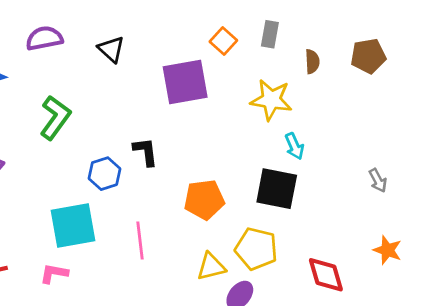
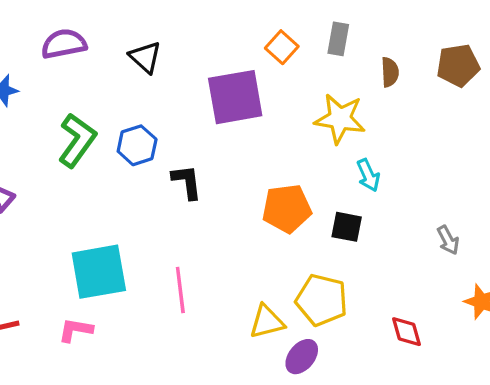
blue hexagon: (104, 174) -> (137, 145), moved
gray arrow: (378, 180) -> (448, 240), moved
black square: (277, 189) -> (347, 227), size x0.6
orange pentagon: (204, 200) -> (287, 209), moved
red diamond: (326, 275) -> (407, 332), size x0.7

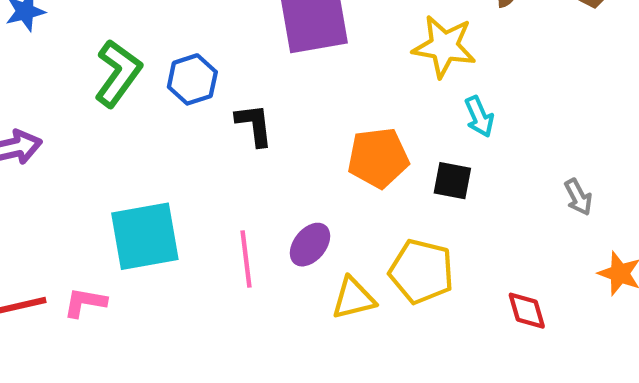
pink L-shape: (75, 330) -> (85, 302), moved
purple ellipse: (302, 357) -> (310, 245), moved

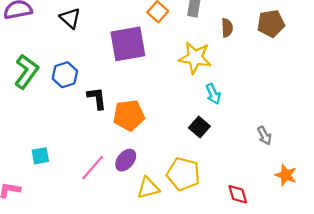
orange pentagon: (378, 158) -> (129, 115), moved
black square: (452, 181) -> (199, 127), turned 30
cyan square: (145, 236) -> (40, 156), size x0.5
pink line: (246, 259) -> (93, 168), turned 48

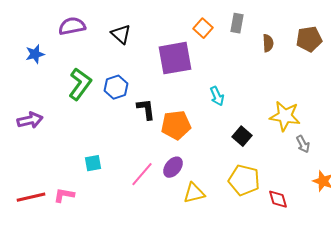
yellow star: (195, 58) -> (285, 116), moved
cyan arrow: (213, 94) -> (217, 96), moved
yellow pentagon: (183, 174) -> (244, 180), moved

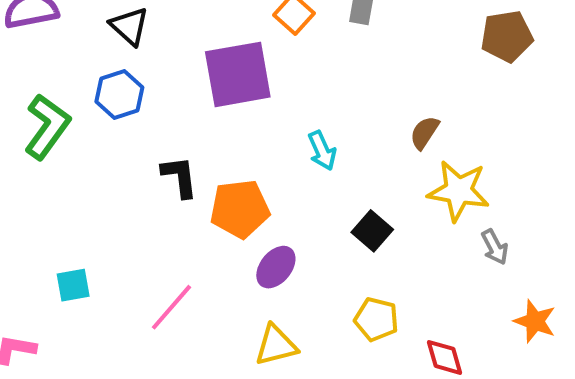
brown semicircle: (268, 43) -> (424, 133), moved, turned -144
blue hexagon: (116, 87) -> (119, 94), moved
purple ellipse: (173, 167) -> (276, 267), moved
yellow pentagon: (244, 180) -> (376, 319), size x0.7

